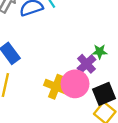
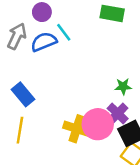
purple cross: (87, 64) -> (118, 113), moved

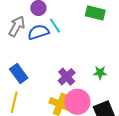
purple cross: (118, 113) -> (67, 77), moved

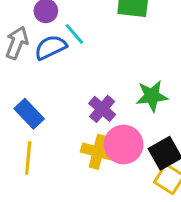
green star: (100, 73) -> (152, 96), size x1.5

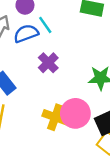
purple cross: (102, 109) -> (48, 63), moved

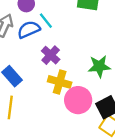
yellow cross: (55, 117) -> (60, 82), moved

